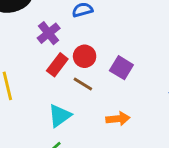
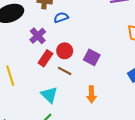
cyan triangle: (60, 116) -> (49, 95), turned -36
orange arrow: (118, 119) -> (91, 94), turned 98

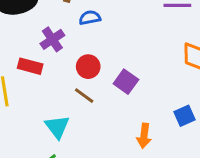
red rectangle: (45, 58) -> (30, 66), moved, turned 63
orange arrow: (91, 94) -> (144, 136), moved

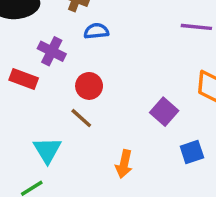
purple cross: (52, 39) -> (52, 51), turned -35
purple square: (126, 82) -> (164, 112), moved
orange arrow: (144, 136) -> (124, 164), moved

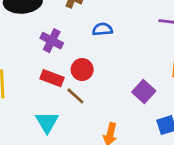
blue semicircle: (96, 31) -> (102, 29), moved
red rectangle: (24, 79) -> (52, 78), moved

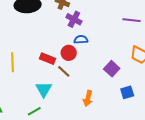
blue semicircle: (102, 29) -> (81, 40), moved
purple cross: (52, 41) -> (74, 19), moved

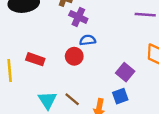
red rectangle: (48, 59) -> (35, 59), moved
brown line: (64, 71) -> (72, 99), moved
blue square: (127, 92) -> (120, 96), moved

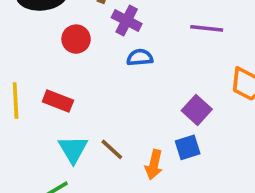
purple line: (145, 15) -> (207, 28), moved
red circle: (74, 56) -> (76, 39), moved
red rectangle: (35, 59) -> (58, 101), moved

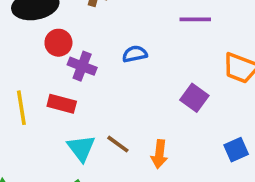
purple cross: (127, 21) -> (82, 66), moved
red circle: (76, 39) -> (58, 43), moved
blue square: (188, 147) -> (236, 150), moved

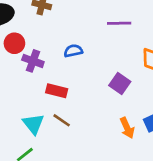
red rectangle: (62, 104) -> (57, 91), moved
orange arrow: (159, 154) -> (127, 128), moved, turned -30

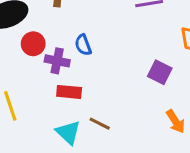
blue semicircle: (73, 51) -> (83, 45), moved, turned -90
red rectangle: (57, 91) -> (69, 92), moved

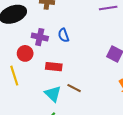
red circle: (33, 44) -> (25, 53), moved
purple cross: (57, 61) -> (40, 37), moved

